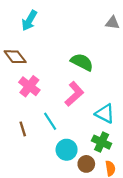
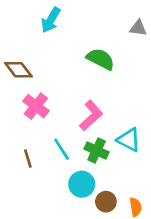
cyan arrow: (29, 21) -> (51, 20), moved
green semicircle: (82, 62) -> (101, 59), moved
green cross: (102, 142) -> (97, 151), moved

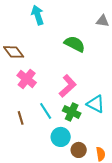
cyan arrow: (51, 20) -> (38, 15), turned 132

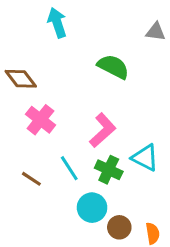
brown line: (21, 118) -> (31, 179), turned -40

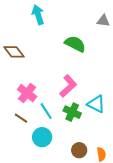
pink cross: (40, 120) -> (27, 93), moved
cyan circle: (92, 208) -> (42, 137), moved

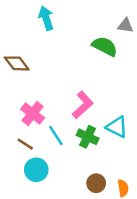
green semicircle: (75, 44) -> (105, 46), moved
cyan circle: (42, 137) -> (36, 170), moved

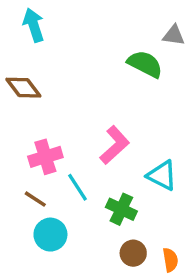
cyan arrow: (46, 18) -> (34, 25), moved
pink cross: (33, 114) -> (45, 157), turned 35
green cross: (88, 137) -> (121, 209), moved

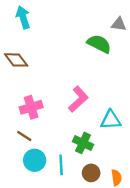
cyan triangle: (162, 175) -> (111, 120), turned -30
cyan line: (77, 187) -> (61, 165), moved, turned 30

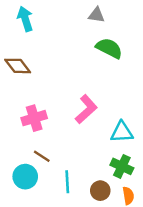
gray triangle: (119, 24) -> (96, 15), moved
brown line: (24, 136) -> (42, 156), moved
green cross: (83, 143) -> (122, 166), moved
cyan circle: (35, 160) -> (25, 177), moved

